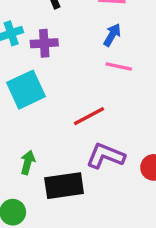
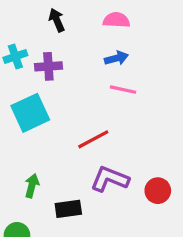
blue arrow: (112, 35) -> (116, 58), turned 45
black rectangle: (64, 186) -> (68, 209), size x0.7

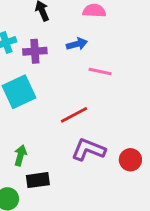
blue arrow: (116, 58) -> (77, 44), moved
black rectangle: (68, 209) -> (38, 180), moved

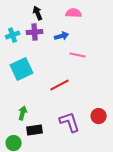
purple cross: (35, 51) -> (35, 32), moved
purple L-shape: (88, 150) -> (70, 122), moved, turned 50

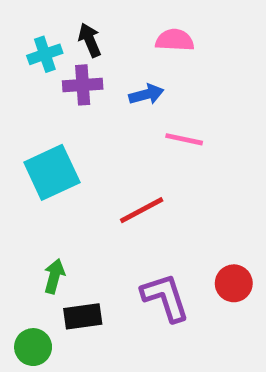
cyan cross: (13, 35) -> (45, 54), moved

